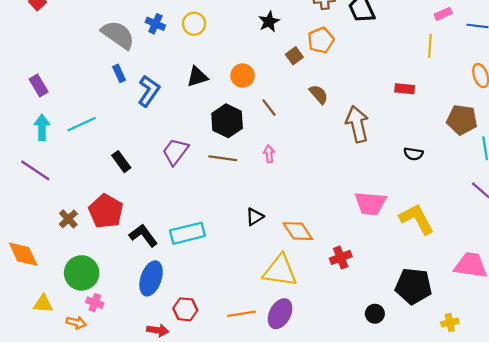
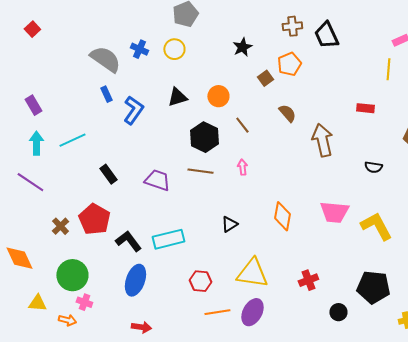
purple trapezoid: (175, 152) -> (157, 180), moved, turned 72
orange diamond: (298, 231) -> (282, 216), moved, turned 44
red cross: (341, 257) -> (308, 280), moved
red hexagon: (185, 309) -> (200, 281), moved

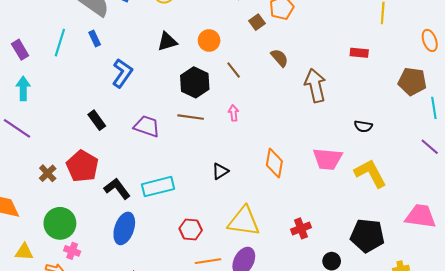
blue L-shape: (133, 110) -> (122, 73), moved
cyan line: (72, 140) -> (60, 43), moved, turned -48
black semicircle: (373, 167) -> (363, 126), moved

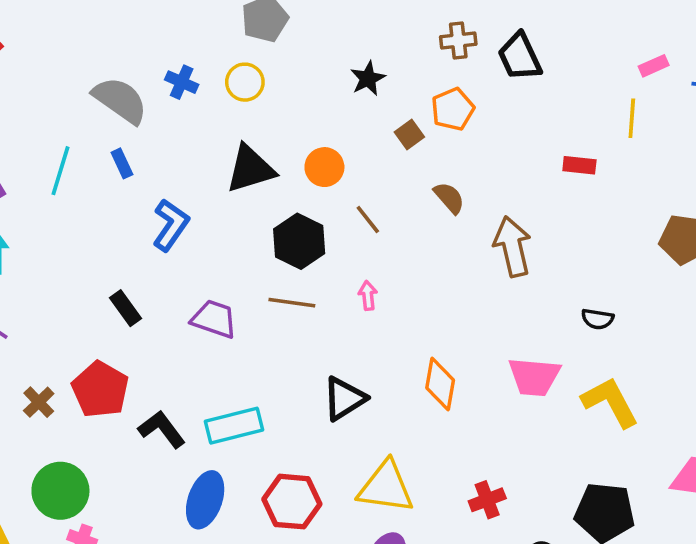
black triangle: (167, 42) -> (250, 169), size x1.4
red rectangle: (359, 53) -> (579, 165), moved
black triangle: (220, 171) -> (344, 399), size x1.5
blue ellipse: (124, 228) -> (205, 500), moved
red hexagon: (191, 229) -> (292, 502), size x1.4

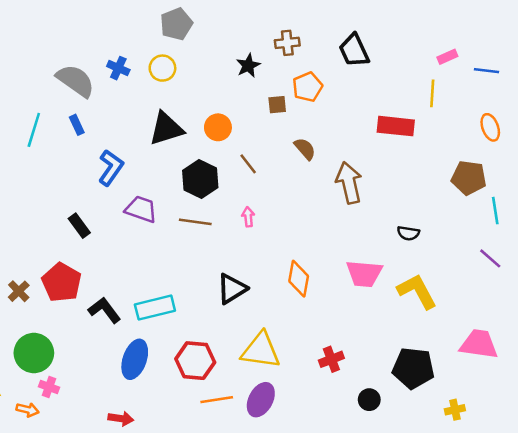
brown cross: (458, 40) -> (287, 43), moved
brown square: (409, 135) -> (277, 105), turned 30
red rectangle: (579, 165) -> (396, 126), size x1.6
purple trapezoid: (214, 319) -> (141, 209), moved

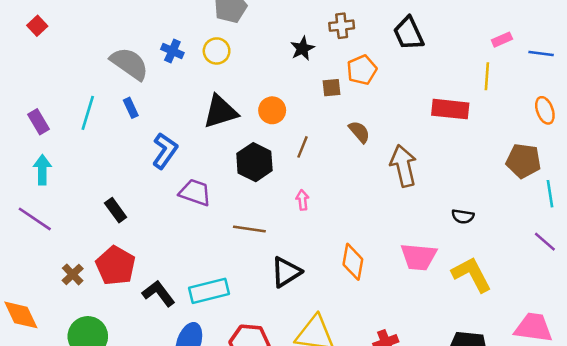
brown line: (248, 164) -> (302, 147), turned 60
brown line: (195, 222) -> (249, 229), moved
black rectangle: (79, 226) -> (116, 210), moved

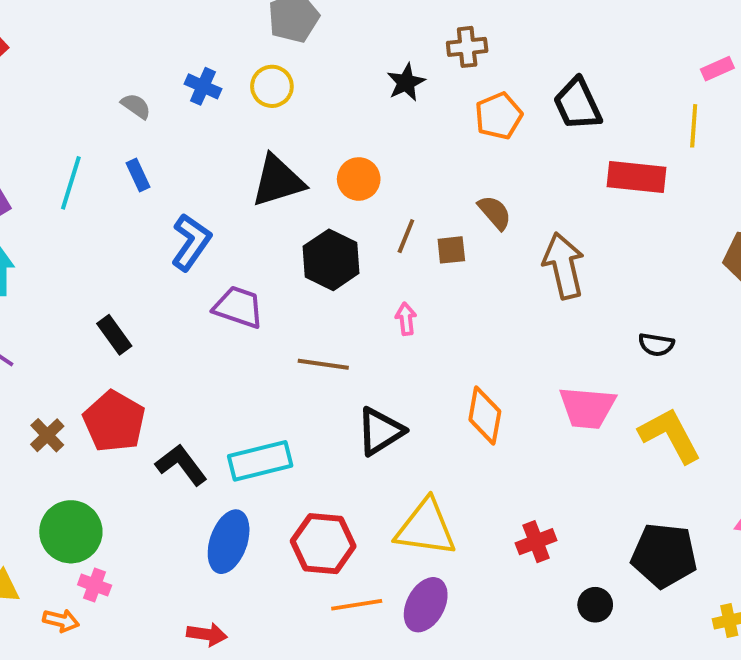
black trapezoid: (409, 33) -> (577, 104), moved
gray semicircle: (129, 64) -> (136, 106), size x0.5
brown square: (331, 88) -> (451, 250), moved

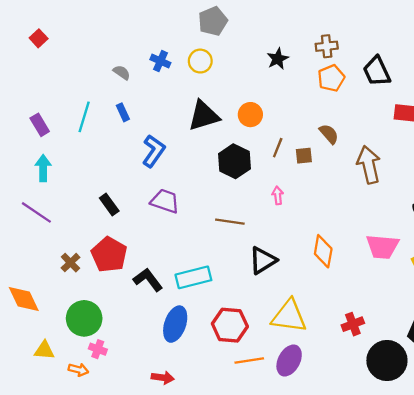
brown cross: (467, 47) -> (327, 46), moved
purple trapezoid: (238, 307) -> (165, 201), moved
black circle: (595, 605) -> (387, 361), size x2.0

